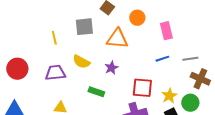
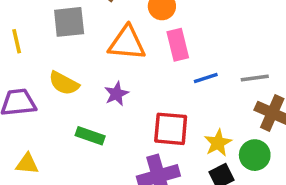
pink rectangle: (166, 31) -> (178, 45), moved

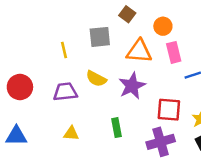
purple star: (116, 94) -> (132, 86), size x1.6
green rectangle: (90, 136) -> (116, 128), moved, turned 60

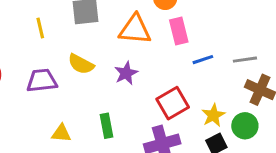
purple star: (132, 86) -> (126, 73), size x0.7
red square: (169, 110) -> (173, 103), turned -35
yellow triangle: (71, 133) -> (61, 133), moved

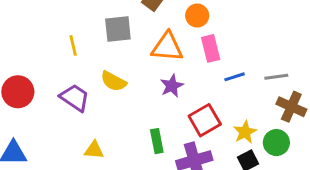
purple star: (126, 73) -> (172, 86), moved
purple trapezoid: (42, 81) -> (75, 98), turned 40
green rectangle: (107, 126) -> (157, 141), moved

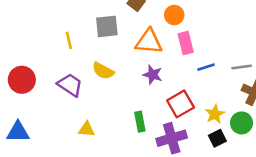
purple star: (172, 86) -> (153, 75), turned -30

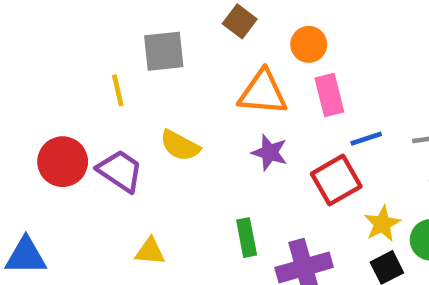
gray square: (107, 26) -> (164, 51), moved
red circle: (22, 80) -> (63, 162), moved
red square: (181, 104) -> (336, 180), moved

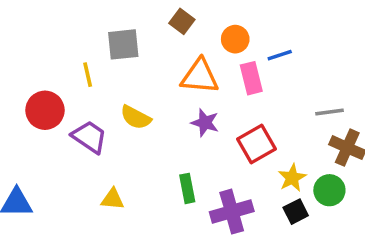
blue line: (366, 139) -> (280, 55), moved
red circle: (63, 162) -> (45, 110), moved

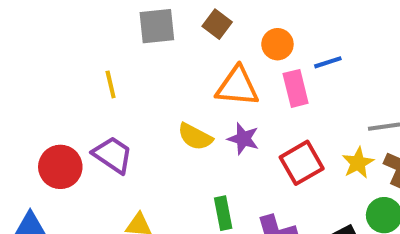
gray square: (123, 44) -> (157, 26), moved
red circle: (45, 110) -> (60, 167), moved
yellow semicircle: (136, 117) -> (195, 137), moved
yellow star: (292, 178) -> (358, 163), moved

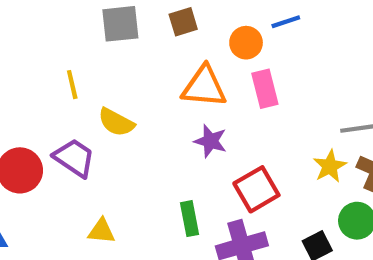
brown square: (217, 24) -> (183, 22), turned 36
blue line: (328, 62) -> (286, 22), moved
yellow semicircle: (195, 137) -> (116, 122), moved
red square: (302, 163) -> (256, 189), moved

